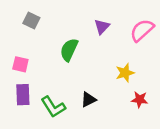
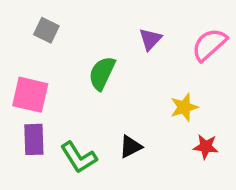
pink square: (20, 64) -> (30, 95), size x1.5

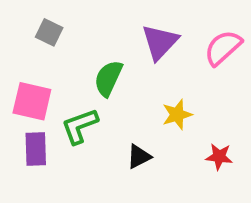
purple triangle: (150, 39) -> (160, 42), size x1.5
yellow star: (184, 107) -> (177, 115), moved
green L-shape: (79, 157) -> (80, 126), moved, turned 102

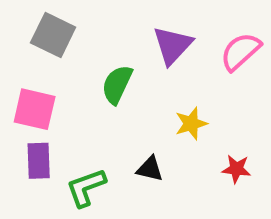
gray square: (49, 32) -> (53, 35), size x1.5
green L-shape: (80, 126) -> (86, 187), moved
black triangle: (139, 157) -> (150, 169), turned 40

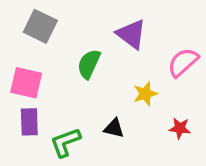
purple triangle: (173, 45) -> (131, 34), turned -36
pink semicircle: (241, 51) -> (183, 62), moved

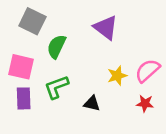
pink semicircle: (183, 62) -> (148, 71), moved
green semicircle: (89, 64) -> (56, 47), moved
green L-shape: (65, 142) -> (56, 87), moved

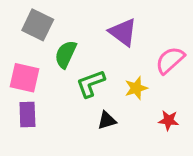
pink semicircle: (148, 71) -> (170, 60), moved
green L-shape: (56, 87) -> (91, 84), moved
black triangle: (92, 103) -> (107, 120), turned -30

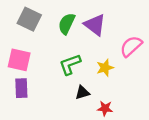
green semicircle: (66, 54) -> (67, 24), moved
red star: (169, 120) -> (105, 108), moved

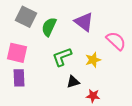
green semicircle: (67, 24) -> (49, 27), moved
pink semicircle: (131, 46) -> (116, 41), turned 85

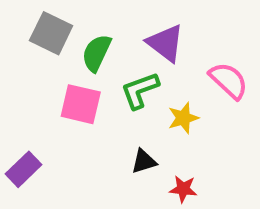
pink square: (17, 53) -> (81, 104), moved
green L-shape: (62, 57) -> (140, 90), moved
purple rectangle: (19, 78) -> (24, 169), moved, turned 48

